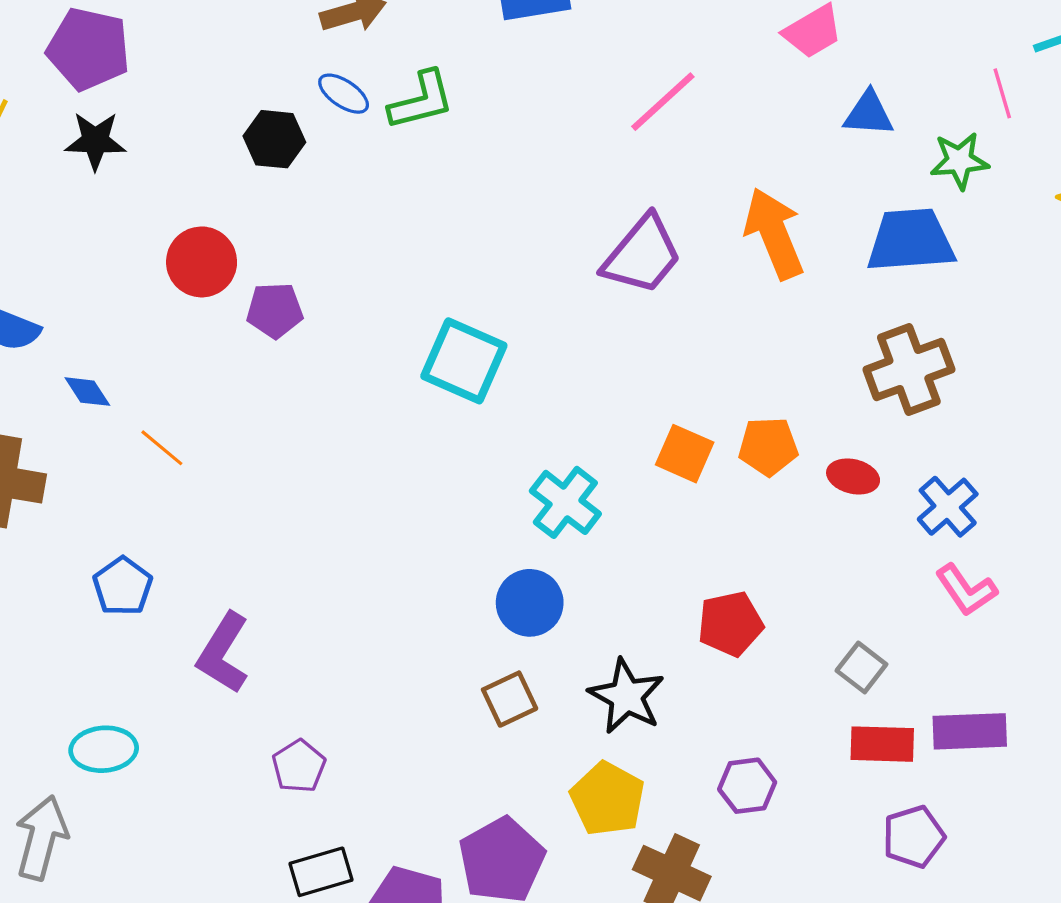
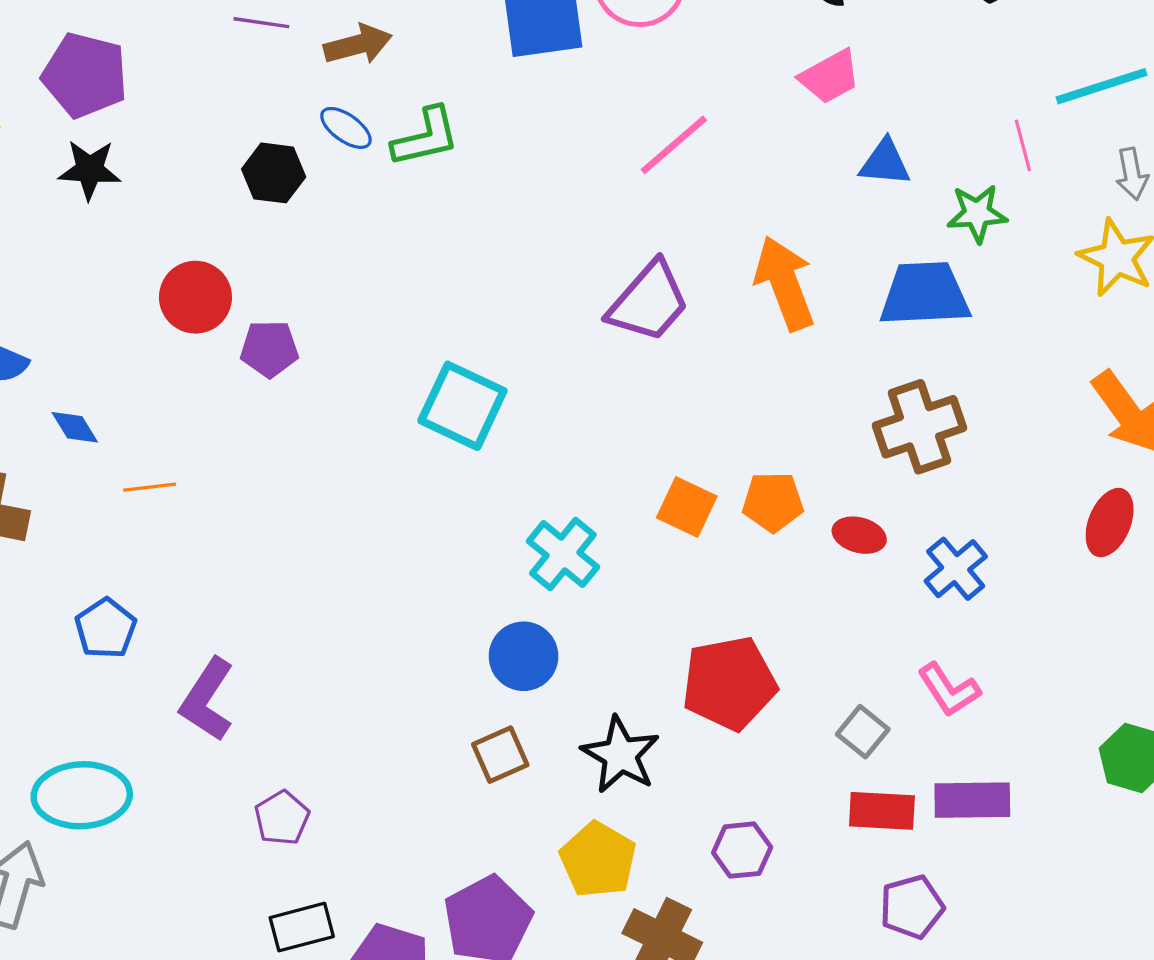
orange line: (162, 448) -> (150, 487), turned -48
pink L-shape: (966, 590) -> (949, 690), moved
red pentagon: (730, 624) -> (729, 683), size x1.4
cyan ellipse: (104, 749) -> (82, 795), size x1.4

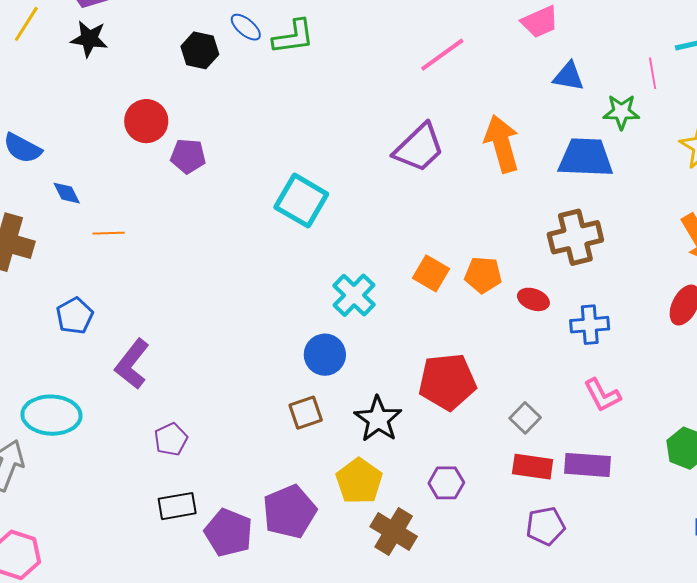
blue cross: (956, 569) -> (590, 325), turned 30
pink L-shape: (949, 690) -> (602, 395), moved

